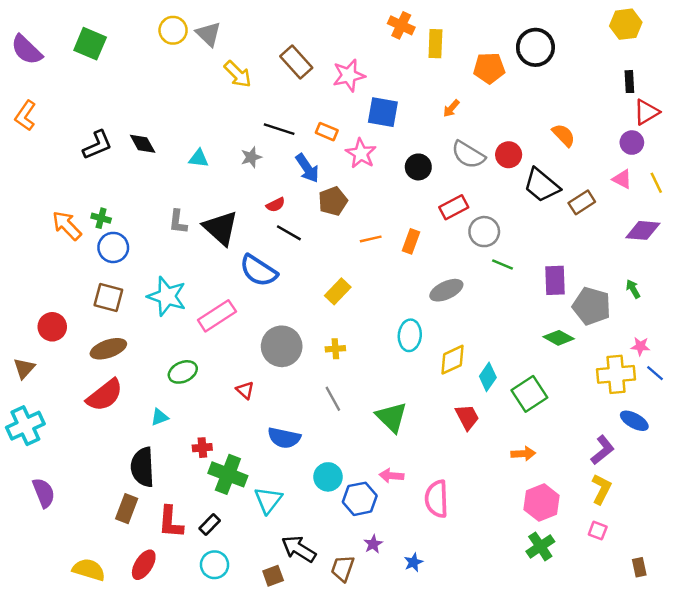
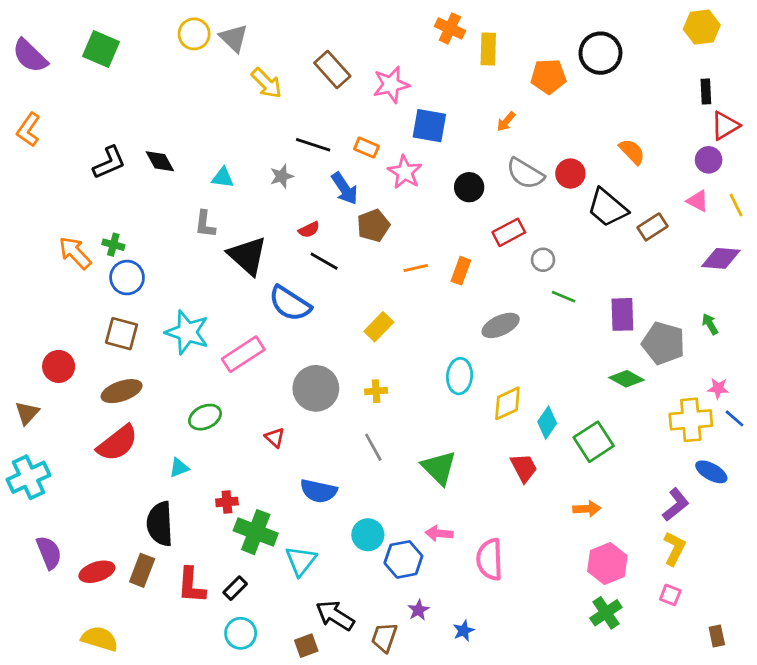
gray L-shape: (178, 222) -> (205, 224), moved
gray circle: (484, 232) -> (543, 260), size x0.7
red ellipse: (144, 565) -> (97, 572), moved, turned 40

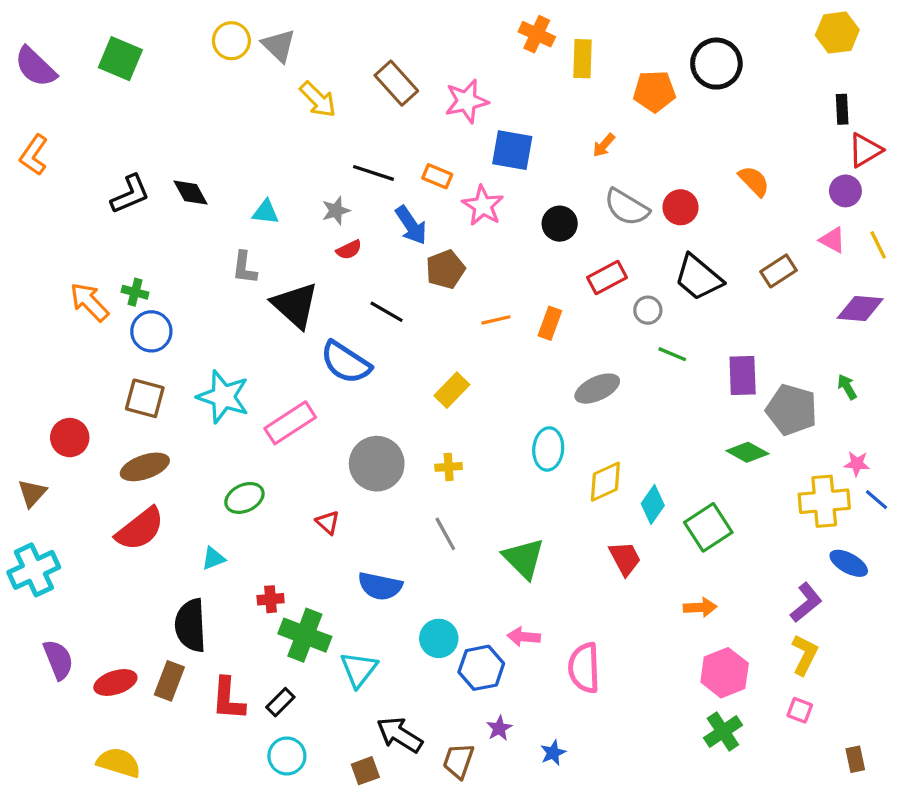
black trapezoid: (607, 208) -> (698, 277), moved
red semicircle: (309, 230) -> (349, 250), moved

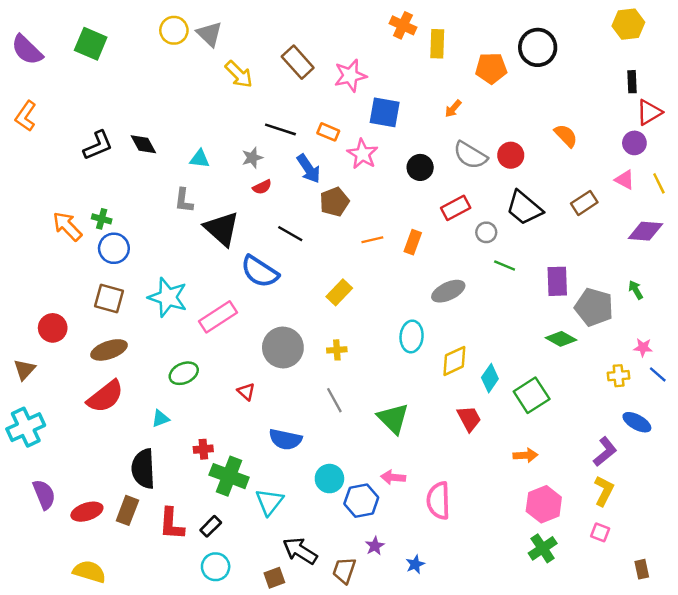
yellow cross: (824, 501) -> (619, 376), size x0.6

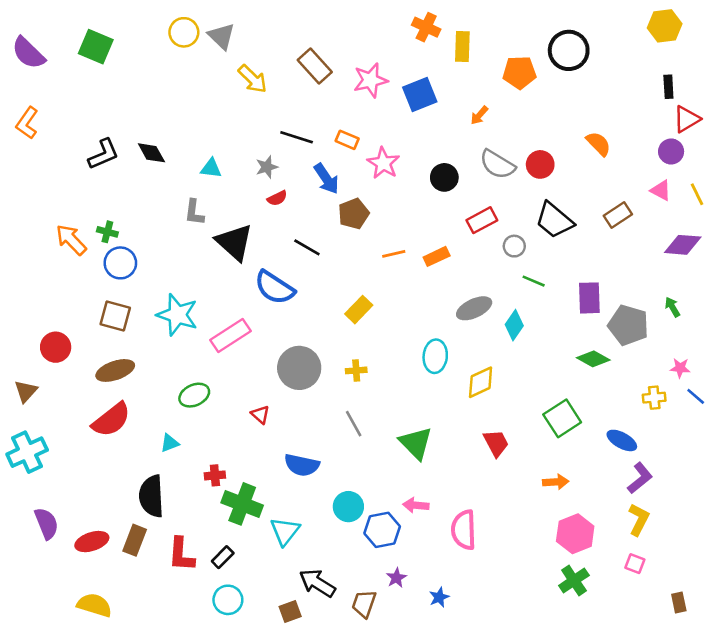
blue square: (385, 112) -> (420, 94), moved, turned -32
orange rectangle: (413, 242) -> (437, 256), turned 45
cyan diamond: (490, 378) -> (514, 325), moved
blue ellipse: (637, 422) -> (622, 440), moved

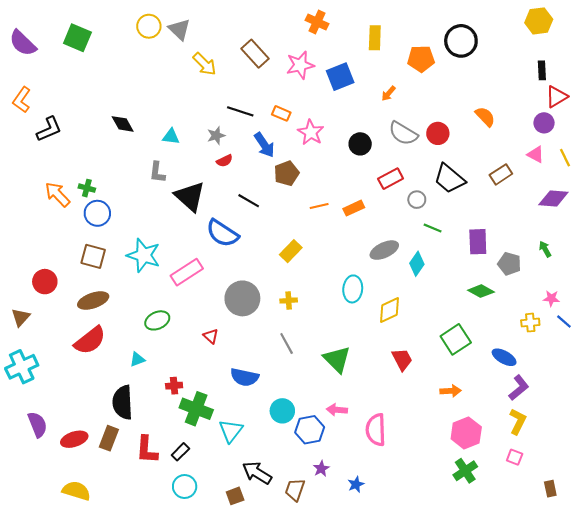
orange cross: (426, 27) -> (317, 22), moved
black L-shape: (104, 154) -> (49, 129), moved
gray pentagon: (628, 325) -> (509, 264), size x0.7

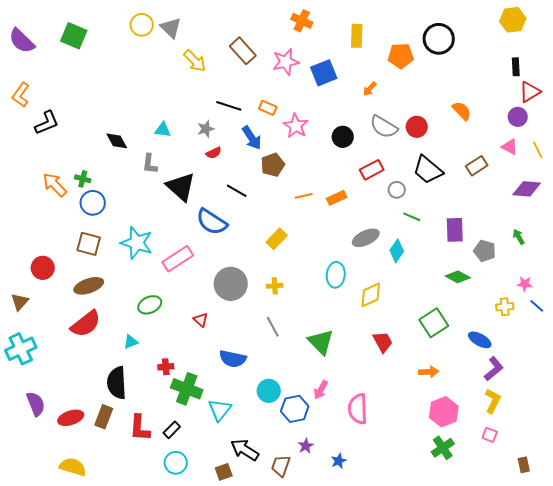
black diamond: (123, 124) -> (117, 141), moved
pink arrow: (337, 410) -> (321, 390), turned -66

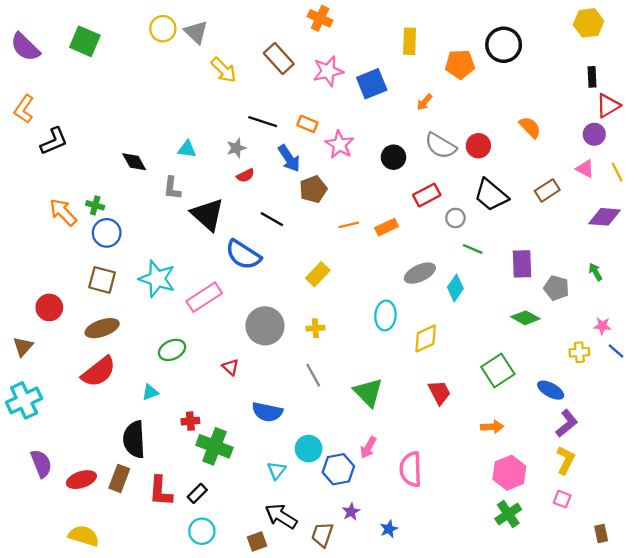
orange cross: (302, 21) -> (320, 18), moved
cyan triangle: (220, 410) -> (276, 470), moved, size x0.7

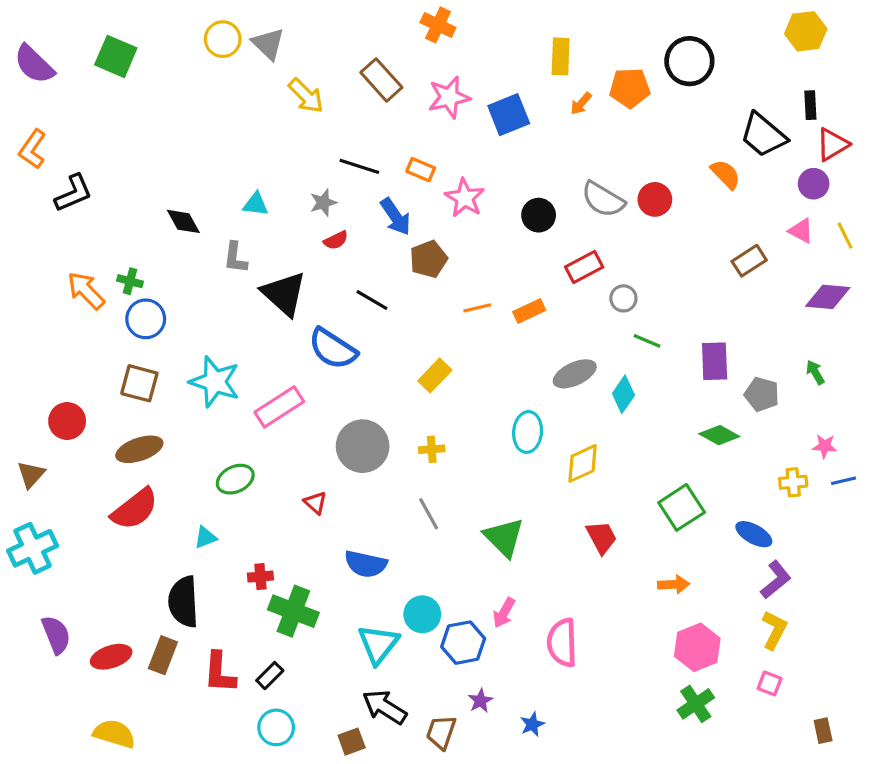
orange arrow: (424, 102) -> (581, 104), moved
black trapezoid: (491, 195) -> (763, 135), moved
blue line: (616, 351) -> (843, 481), turned -54
cyan triangle: (276, 470) -> (378, 644), size x1.6

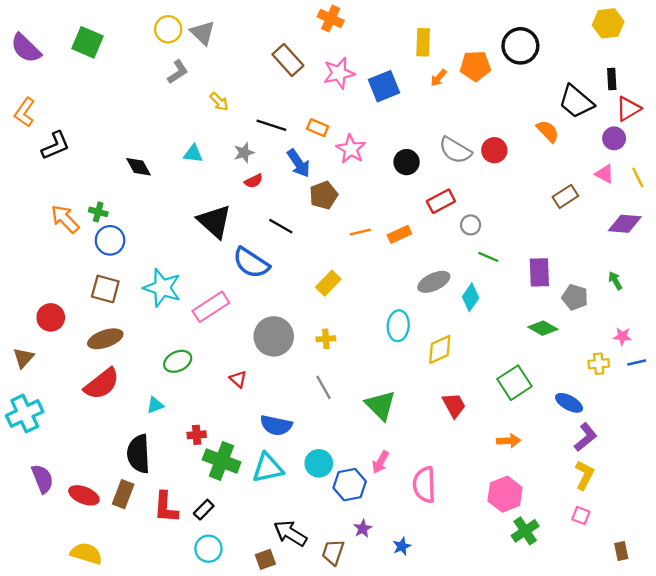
yellow arrow: (306, 96) -> (219, 102), moved, size x0.7
gray L-shape: (235, 258) -> (178, 72), moved, turned -130
cyan triangle: (378, 644) -> (268, 468), moved, turned 40
pink hexagon: (697, 647) -> (505, 494), moved
red ellipse: (111, 657) -> (84, 495), turned 40

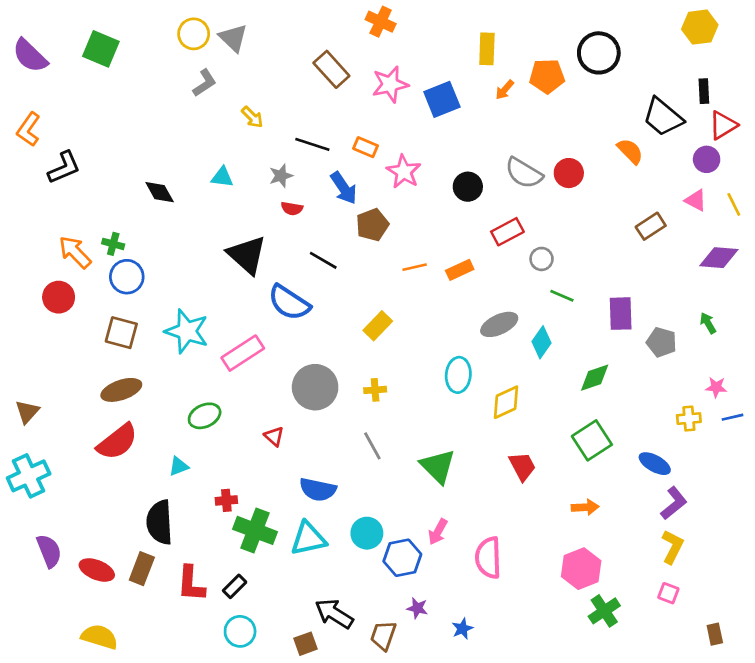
red semicircle: (254, 181) -> (292, 208), turned 36
red circle: (51, 317) -> (59, 297), moved
green diamond: (543, 328) -> (595, 378), moved, turned -48
purple star: (363, 529) -> (417, 608), turned -30

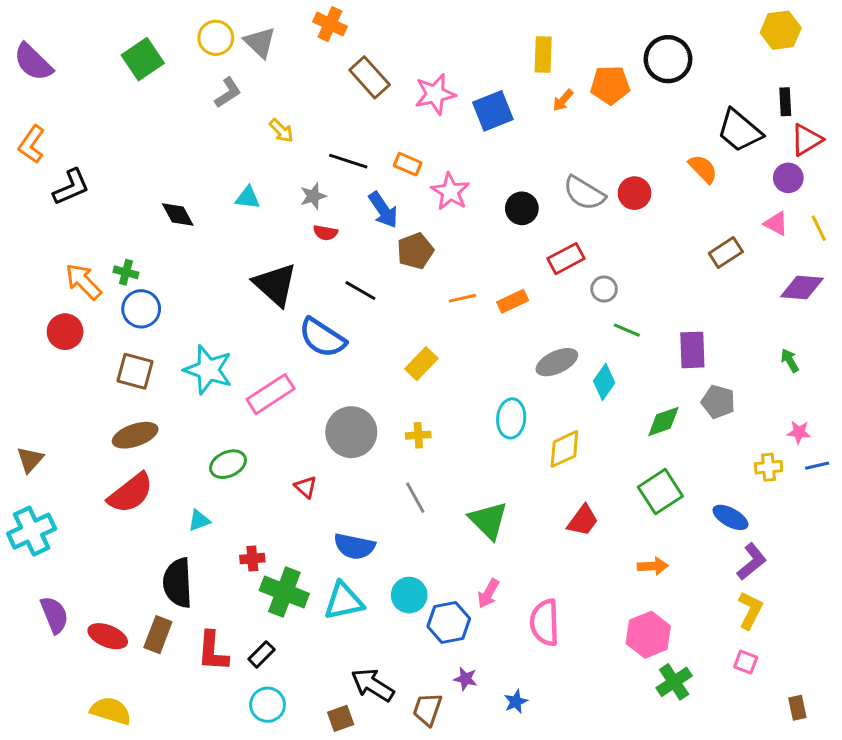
orange cross: (381, 22) -> (330, 24), moved
green square: (101, 49) -> (143, 59), moved, turned 33
gray pentagon: (662, 342) -> (718, 402), moved
red trapezoid: (522, 466) -> (583, 520), turned 64

